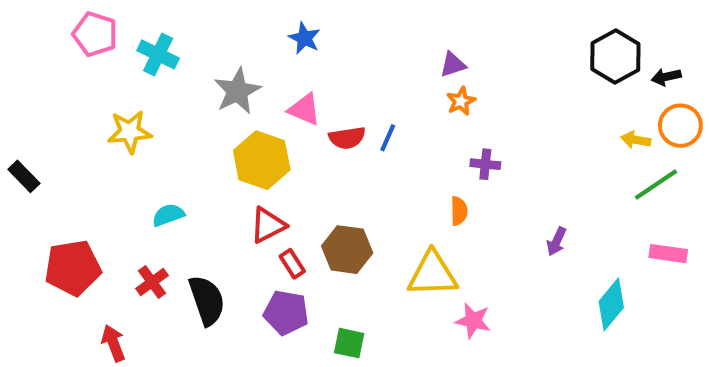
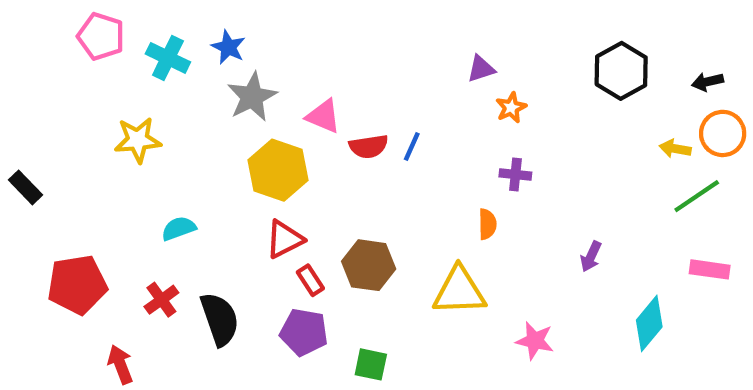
blue star: (304, 38) -> (228, 47), moved
black hexagon: (615, 56) -> (621, 71), moved
orange star: (461, 101) -> (511, 108), moved
pink star: (473, 321) -> (535, 341), moved

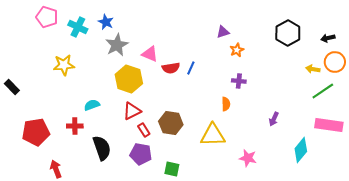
cyan semicircle: (179, 228) -> (92, 105), moved
pink rectangle: (710, 269) -> (329, 125), size x1.5
red cross: (161, 300) -> (75, 126), moved, turned 35

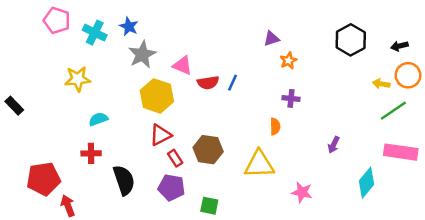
cyan semicircle: (92, 105) -> (98, 119), moved
red pentagon: (36, 132) -> (43, 179), moved

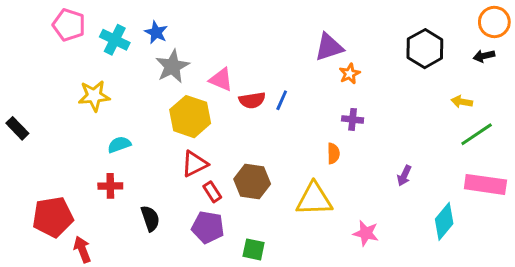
purple triangle: (271, 39) -> (329, 47), size x1.5
orange circle: (408, 75) -> (494, 22), moved
black semicircle: (124, 180) -> (150, 218), size x0.7

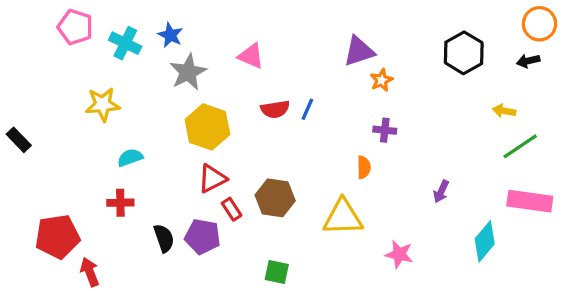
pink triangle: (221, 80) -> (251, 56), moved
purple pentagon: (208, 227) -> (203, 237), moved

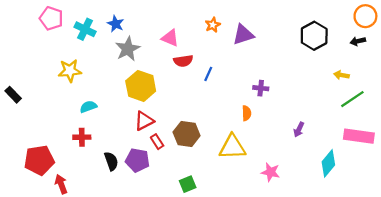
orange star: (382, 80) -> (213, 25), moved
red semicircle: (275, 109) -> (183, 61), moved
green square: (277, 272) -> (188, 184), turned -35

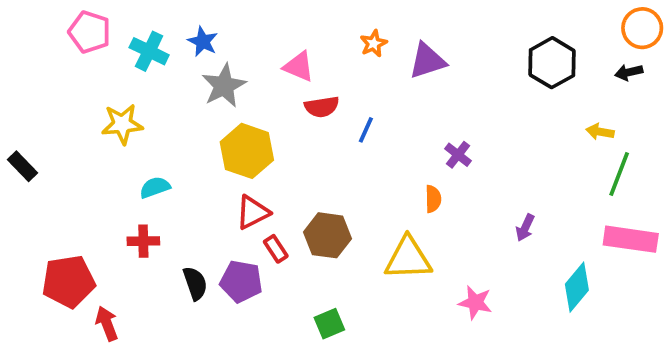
purple cross: (261, 88) -> (458, 155), turned 32
green line: (352, 99) -> (619, 174), turned -35

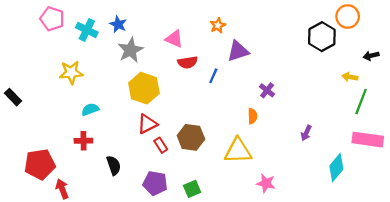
orange circle: (642, 28) -> (348, 17), moved
purple triangle: (427, 61) -> (238, 51), moved
black arrow: (629, 72) -> (371, 56), moved
purple pentagon: (241, 281) -> (155, 183), moved
pink star: (475, 303) -> (266, 183), moved

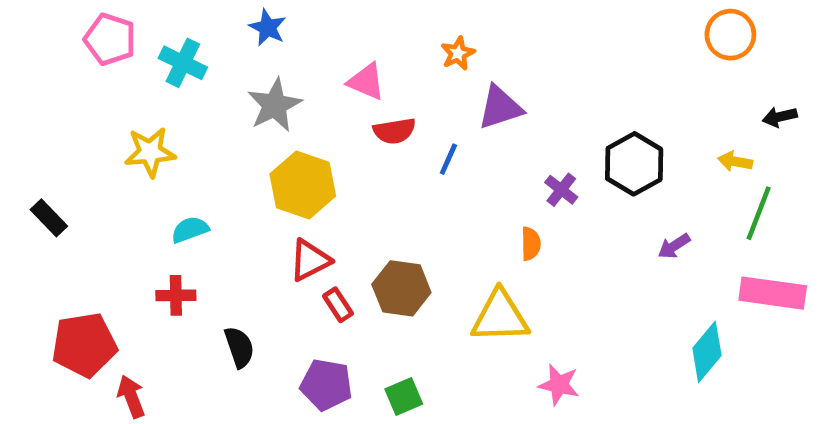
blue star: (118, 24) -> (268, 28), moved
black hexagon: (322, 37) -> (634, 164), moved
black rectangle: (13, 97) -> (49, 218), moved
purple arrow: (306, 133) -> (674, 246), moved, turned 32

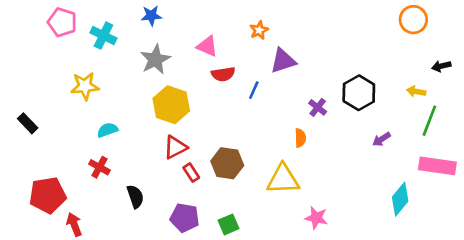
blue star: (268, 28) -> (151, 16), turned -30
red cross: (176, 295) -> (99, 167), turned 30

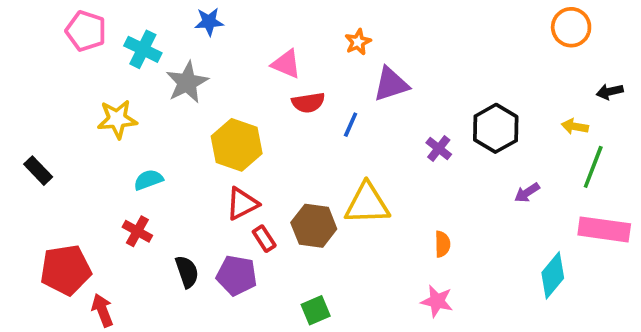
gray star: (155, 59) -> (187, 82), moved
orange semicircle: (300, 138) -> (442, 244), moved
yellow triangle: (283, 179) -> (367, 204), moved
purple pentagon: (185, 218) -> (237, 275), moved

